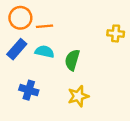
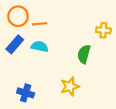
green semicircle: (72, 60) -> (84, 54), moved
blue cross: (29, 90) -> (26, 93), moved

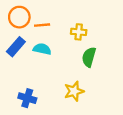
yellow cross: (103, 30) -> (79, 32), moved

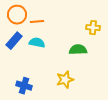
yellow cross: (79, 32) -> (93, 28), moved
green semicircle: (89, 57) -> (78, 50), turned 72

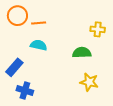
blue rectangle: (14, 41) -> (14, 67), moved
yellow star: (65, 80) -> (89, 82), moved, turned 30

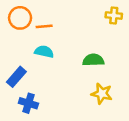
yellow cross: (98, 29) -> (114, 16), moved

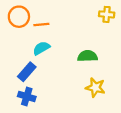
cyan semicircle: (44, 52) -> (41, 48), turned -42
blue rectangle: (16, 77) -> (27, 72), moved

